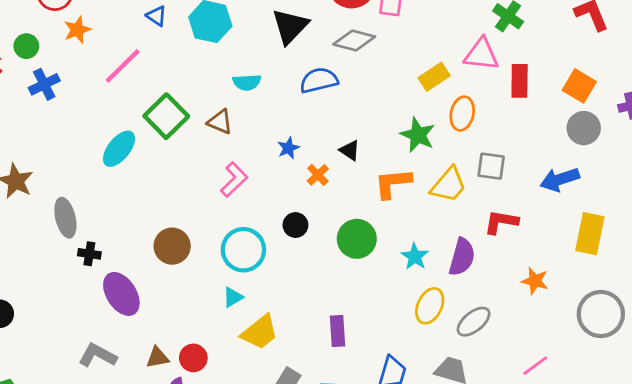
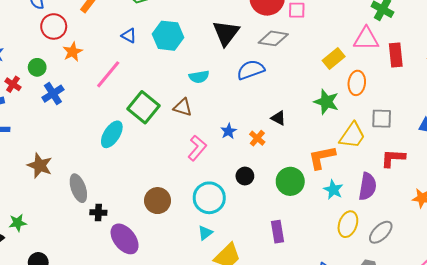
blue star: (288, 148) -> (229, 131), moved
orange L-shape: (393, 183) -> (322, 157), moved
purple rectangle: (337, 331) -> (278, 232), moved

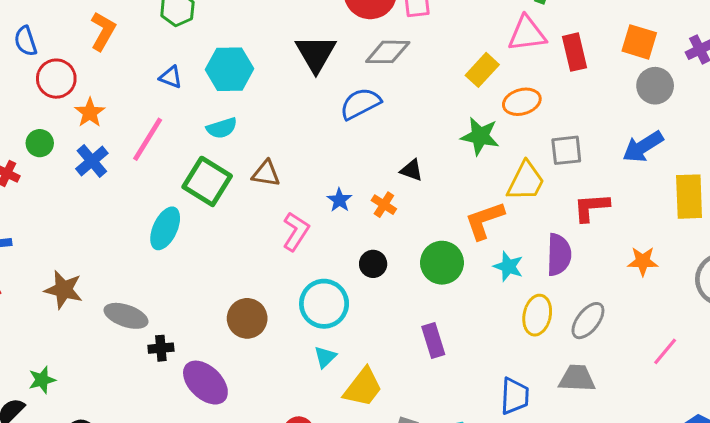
cyan semicircle: (199, 77) -> (222, 128), moved
orange ellipse: (357, 83) -> (522, 102), turned 75
blue cross: (53, 94) -> (92, 161), moved
gray ellipse: (78, 188) -> (126, 316), turned -44

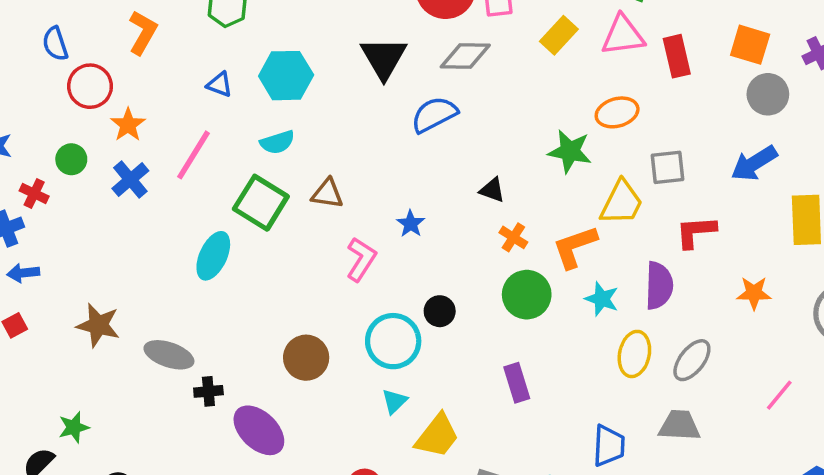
yellow rectangle: (482, 70) -> (559, 35), moved
orange cross: (384, 205) -> (513, 237), moved
black circle: (373, 264) -> (440, 311), moved

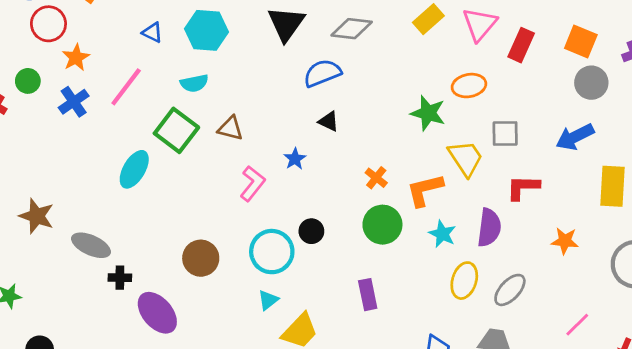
pink triangle: (623, 35) -> (480, 24), turned -48
red rectangle: (677, 56) -> (521, 45), turned 32
black triangle: (492, 190) -> (329, 121), moved
yellow trapezoid: (622, 203) -> (466, 158), turned -66

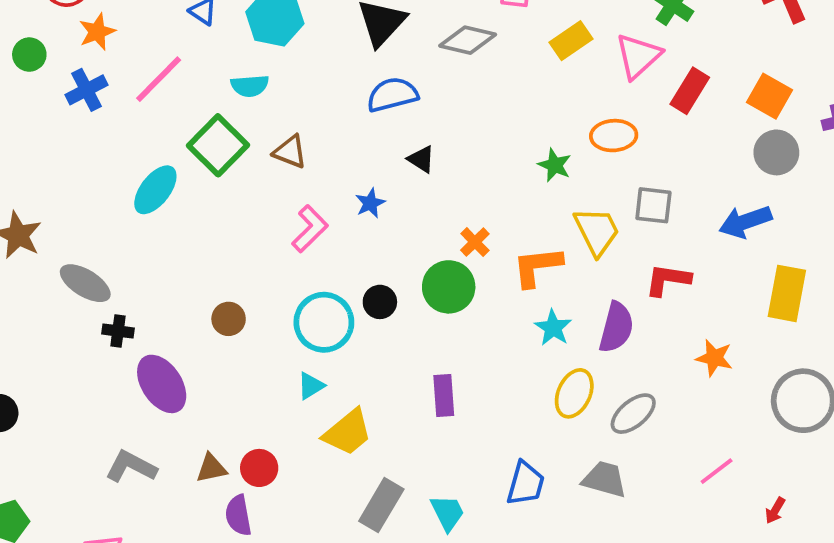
blue semicircle: (322, 73) -> (392, 95), moved
green star: (428, 113) -> (555, 165), size x0.7
green circle: (382, 225) -> (449, 287), moved
brown circle: (201, 258) -> (229, 319), size x0.7

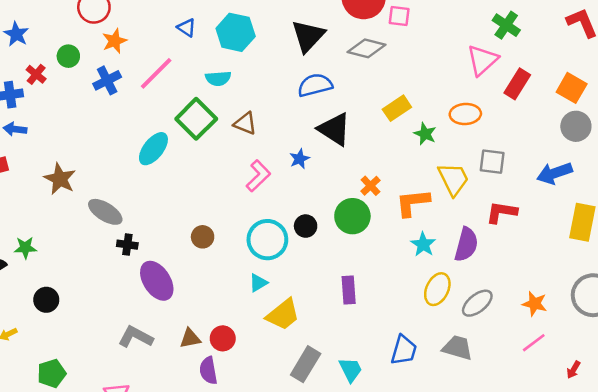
yellow rectangle: (571, 41) -> (397, 108), moved
black triangle: (421, 159) -> (334, 129), size x1.8
orange star: (714, 358) -> (535, 304), moved

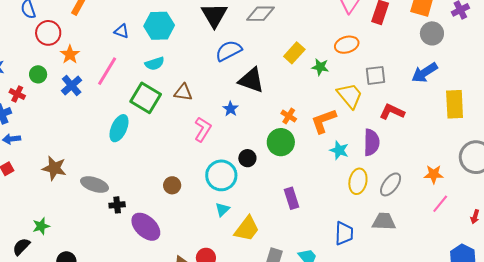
red L-shape: (501, 212) -> (392, 112), turned 30

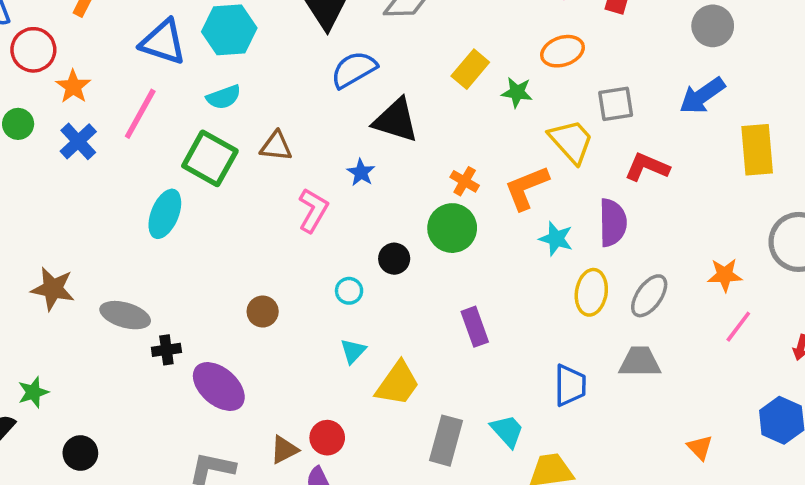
blue triangle: (122, 31) -> (163, 42), size x1.8
cyan circle: (221, 175) -> (349, 291), size x0.5

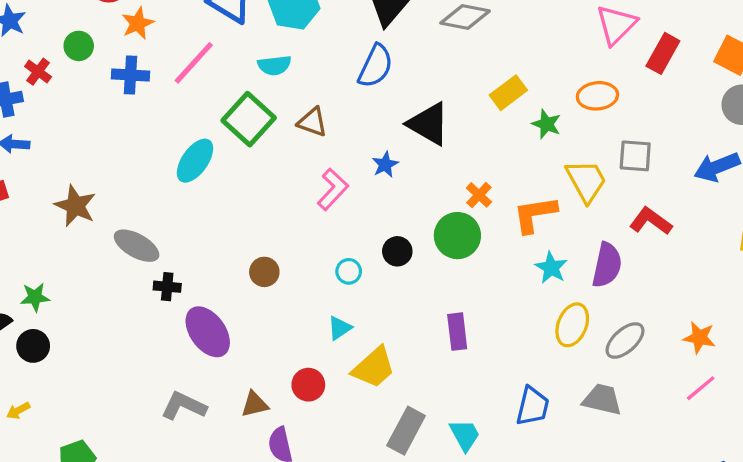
blue semicircle: (354, 70) -> (376, 66), moved, turned 132
blue cross: (78, 141) -> (131, 75), turned 33
red circle: (327, 438) -> (308, 385), moved
black circle: (80, 453) -> (33, 346), moved

